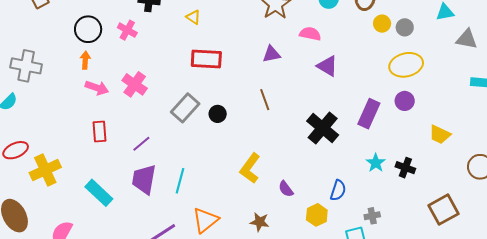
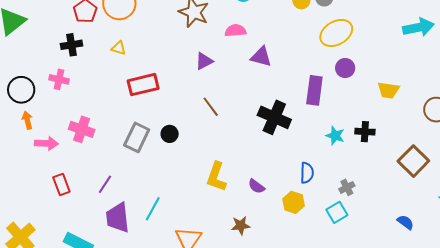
cyan line: (180, 181) -> (153, 209), turned 30

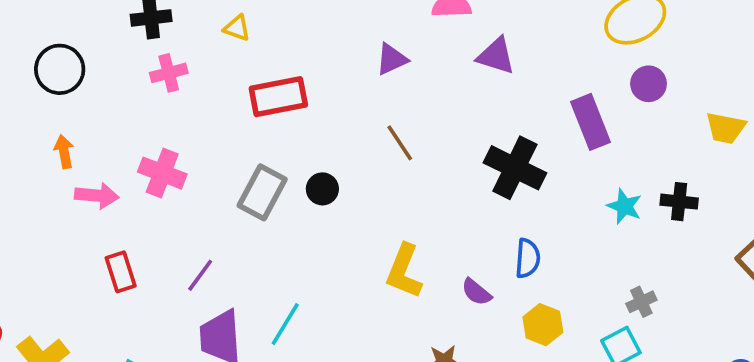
pink cross: (59, 79) -> (169, 73), moved, turned -30
black circle: (21, 90) -> (60, 69), moved
purple rectangle: (314, 90) -> (590, 122), turned -32
blue semicircle: (307, 173) -> (528, 258), moved

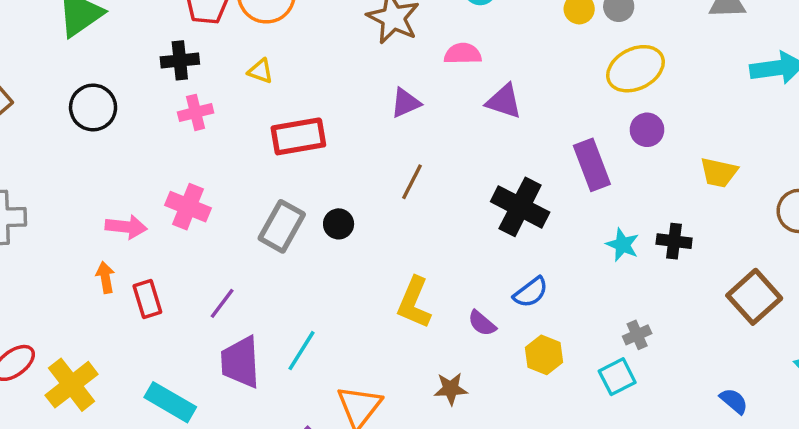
brown line: (400, 143) -> (412, 182), turned 60
orange arrow: (64, 152) -> (105, 277), moved
blue semicircle: (528, 258) -> (531, 292), turned 48

